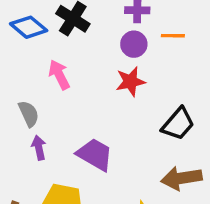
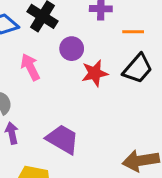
purple circle: (134, 44) -> (72, 49), moved
black trapezoid: (178, 124) -> (138, 69), moved

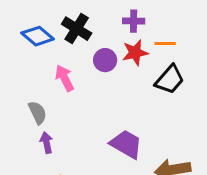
red star: (95, 73) -> (135, 53), moved
purple trapezoid: (62, 139) -> (126, 144), moved

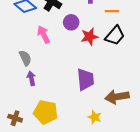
red star: (135, 53) -> (89, 37), moved
purple trapezoid: (126, 144) -> (85, 79), turned 55

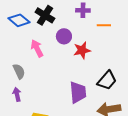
black trapezoid: (115, 36) -> (107, 80), moved
purple arrow: (31, 78) -> (17, 94), moved

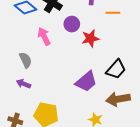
purple trapezoid: (78, 92) -> (86, 82), turned 55
purple arrow: (17, 94) -> (23, 84), turned -56

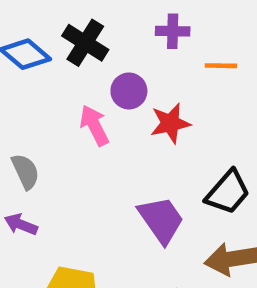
pink arrow: (44, 36) -> (94, 125), moved
purple trapezoid: (86, 82) -> (161, 220), turned -85

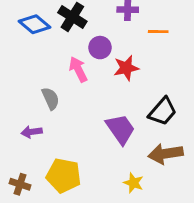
gray semicircle: (25, 171) -> (51, 98), moved
purple arrow: (21, 224) -> (32, 132), turned -30

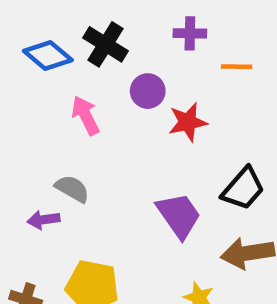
pink arrow: (78, 69) -> (86, 115), moved
gray semicircle: (51, 98) -> (72, 189), moved, turned -35

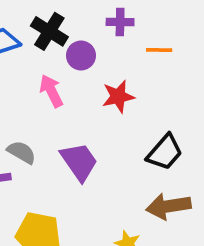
purple circle: (148, 91) -> (81, 56), moved
pink arrow: (86, 115) -> (51, 91), moved
purple trapezoid: (179, 215) -> (79, 162), moved

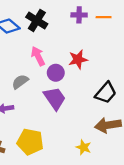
orange line: (159, 50) -> (104, 17), moved
purple circle: (81, 56) -> (56, 73), moved
gray semicircle: (21, 152) -> (20, 82), moved, turned -66

